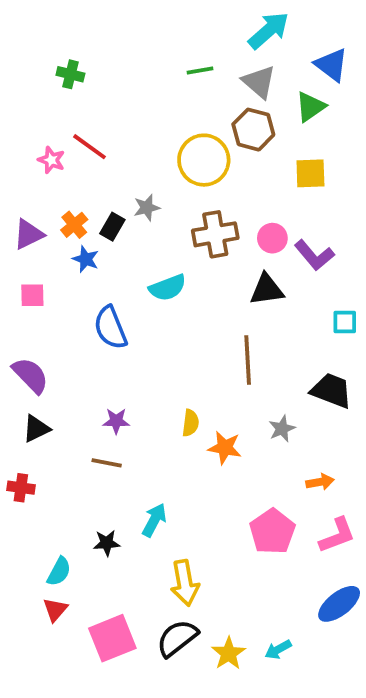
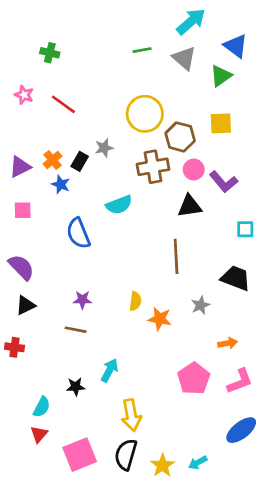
brown hexagon: (253, 130) -> (180, 137), moved
pink star: (51, 160) -> (24, 95), moved
black semicircle: (177, 638) -> (126, 455), turned -36

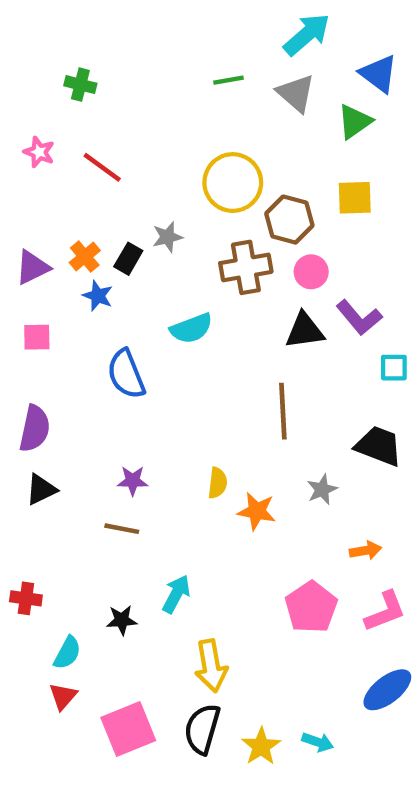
purple L-shape: (224, 182) -> (359, 318), moved
purple semicircle: (21, 267) -> (35, 429), turned 56
red cross: (15, 347) -> (26, 598), moved
cyan arrow: (198, 463) -> (318, 742), turned -132

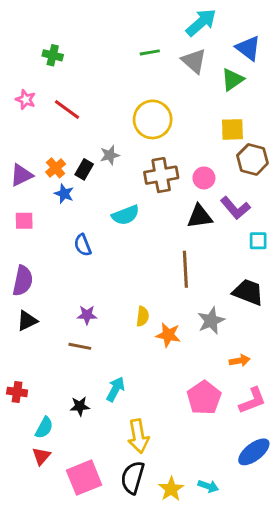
brown hexagon: (289, 220) -> (252, 159), moved
blue semicircle: (126, 374) -> (83, 245), size x0.7
gray star: (322, 490) -> (211, 321), size x1.4

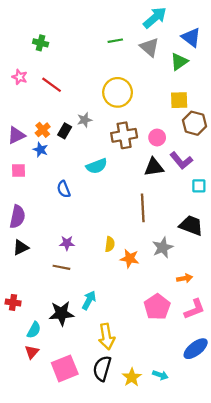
blue star: (64, 194) -> (41, 150), moved
black star: (80, 406) -> (61, 313), size x1.6

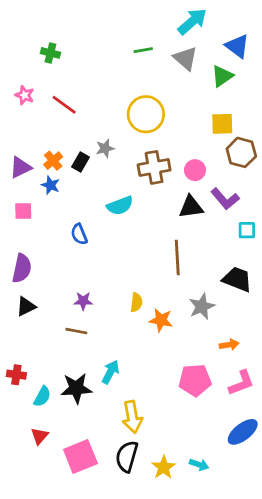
pink pentagon: (157, 307) -> (195, 380), turned 30
cyan semicircle: (34, 330) -> (42, 396), moved

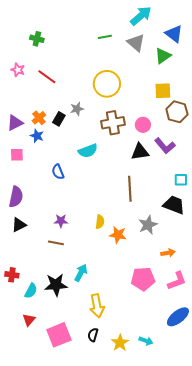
cyan square: (247, 230) -> (181, 180), moved
black semicircle: (127, 456) -> (93, 335), size x0.6

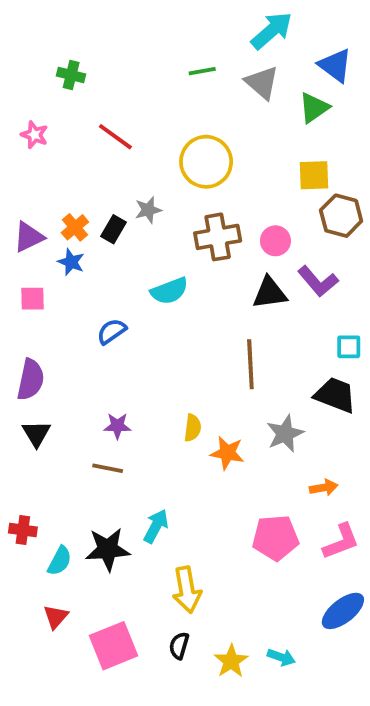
red line: (47, 77) -> (115, 137), moved
blue semicircle: (58, 172) -> (112, 331), turned 77
black triangle: (19, 225) -> (36, 434), turned -35

